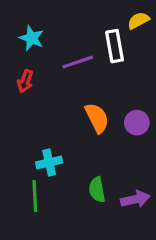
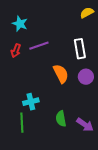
white rectangle: (115, 46) -> (80, 49), moved
purple line: (78, 62) -> (39, 46), moved
purple arrow: (135, 199) -> (85, 125), turned 48

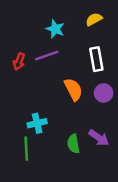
yellow semicircle: (87, 13) -> (94, 19), moved
cyan star: (20, 24) -> (55, 29), moved
purple arrow: (85, 125) -> (99, 138), moved

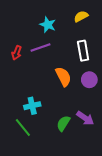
green semicircle: (73, 144) -> (63, 123), turned 42
green line: (26, 149) -> (23, 127), turned -36

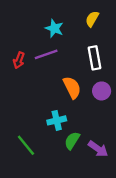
yellow semicircle: (81, 16) -> (92, 19), turned -32
cyan cross: (32, 106) -> (57, 120), moved
purple arrow: (85, 118) -> (98, 149), moved

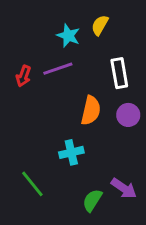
yellow semicircle: (92, 19) -> (100, 25), moved
orange semicircle: (72, 87) -> (91, 110), turned 40
green semicircle: (72, 141) -> (92, 200), moved

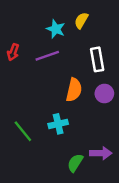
red arrow: (23, 76) -> (13, 52), moved
green line: (32, 184) -> (23, 131), moved
purple arrow: (124, 188) -> (101, 153), turned -35

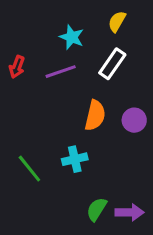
yellow semicircle: (81, 20) -> (117, 22), moved
white rectangle: (97, 59) -> (112, 64), moved, turned 45
purple arrow: (101, 153) -> (130, 212), moved

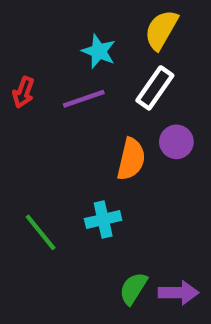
yellow semicircle: (117, 22) -> (161, 30), size x1.4
purple circle: (134, 120) -> (176, 142), moved

